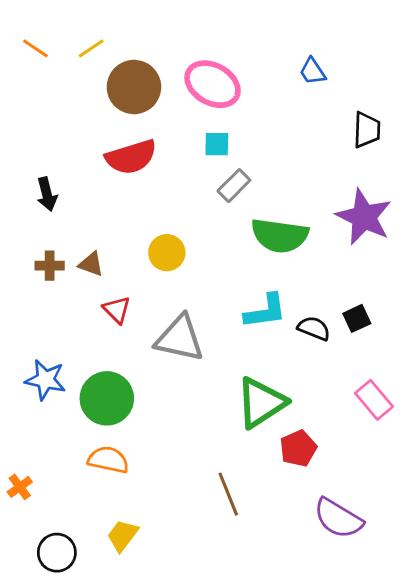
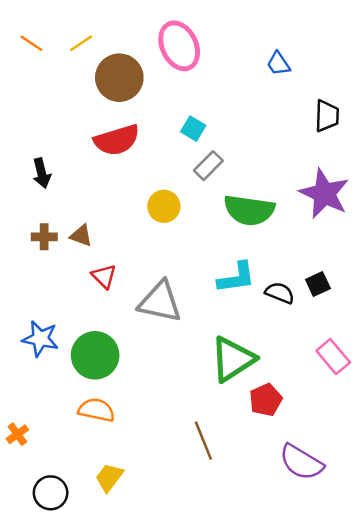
pink ellipse: (213, 84) -> (179, 46), moved, turned 36
cyan square: (217, 144) -> (193, 129), turned 30
yellow circle: (167, 253) -> (164, 206), moved

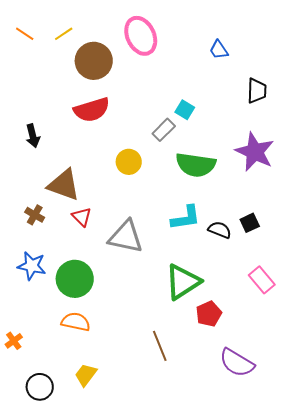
cyan square: (193, 129) -> (185, 110), moved
brown triangle: (81, 236) -> (64, 185), size x1.8
brown cross: (44, 237) -> (35, 215), moved, turned 30

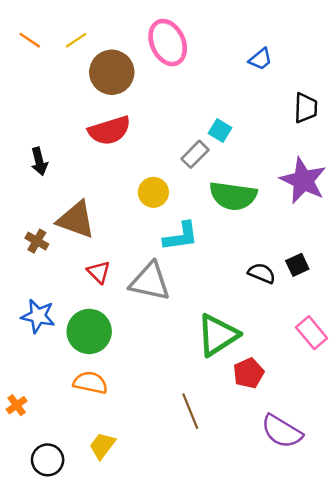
blue trapezoid: (219, 50) -> (260, 59), turned -95
brown cross: (35, 215) -> (37, 241), moved
red triangle: (82, 217) -> (99, 272), moved
cyan L-shape: (186, 218) -> (181, 236), moved

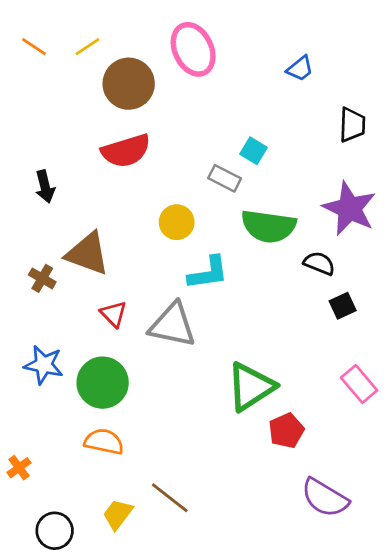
gray rectangle: (195, 154) -> (225, 178), turned 72
black semicircle: (262, 273) -> (319, 263), moved
brown line: (190, 411) -> (170, 498), moved, turned -30

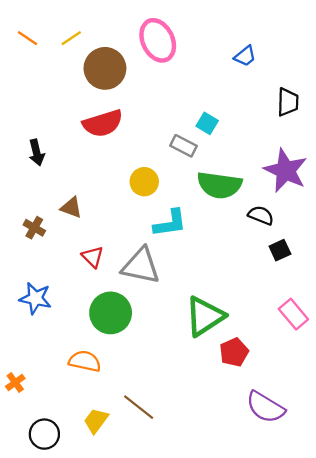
brown triangle: (88, 254) -> (71, 207), size x0.6
green circle: (103, 383) -> (111, 313), moved

